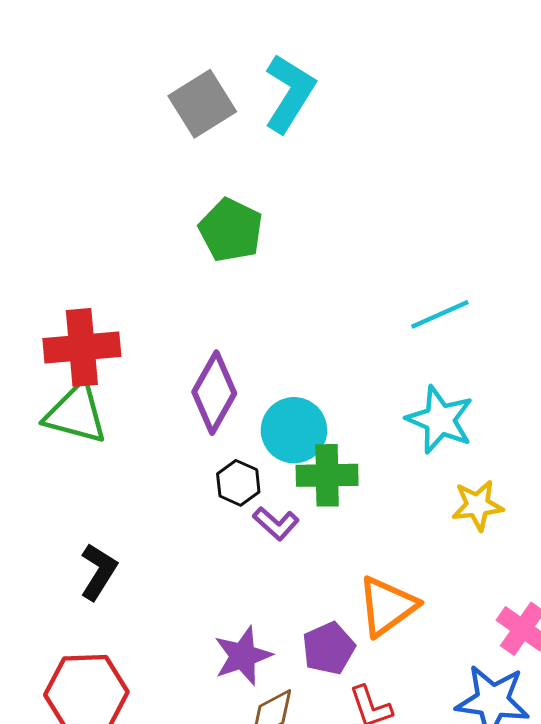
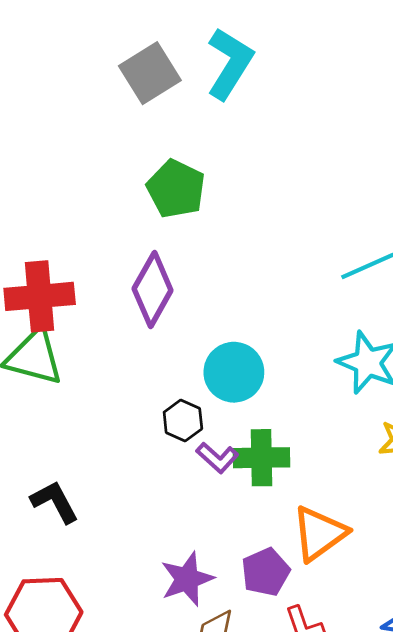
purple diamond: (214, 393) -> (153, 289), moved
green cross: (327, 475) -> (261, 458), moved
black L-shape: (98, 572) -> (55, 502), turned -60

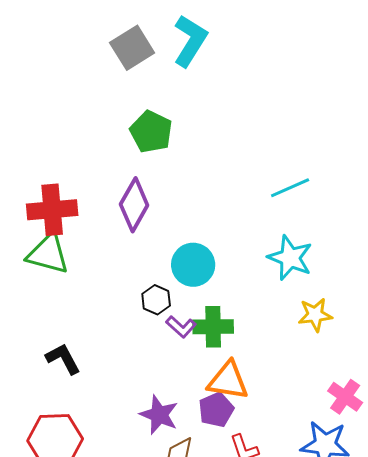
orange triangle: (319, 533) -> (228, 381), moved, turned 45
purple star: (187, 579) -> (159, 415), turned -30

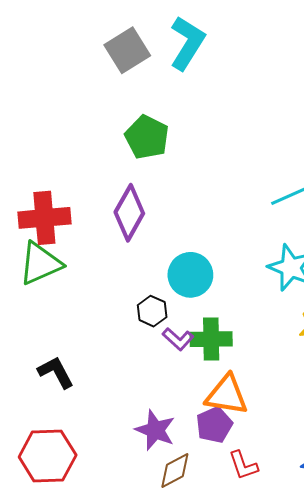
green triangle: (48, 254) -> (40, 263), turned -39

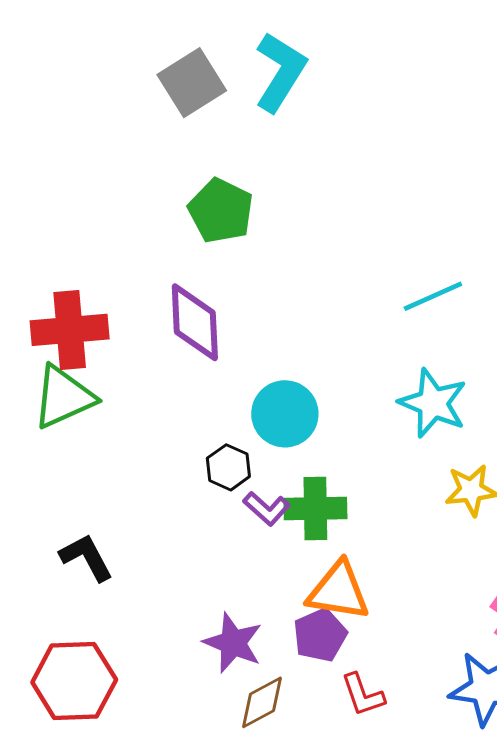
purple diamond: (129, 213) -> (195, 322), turned -32

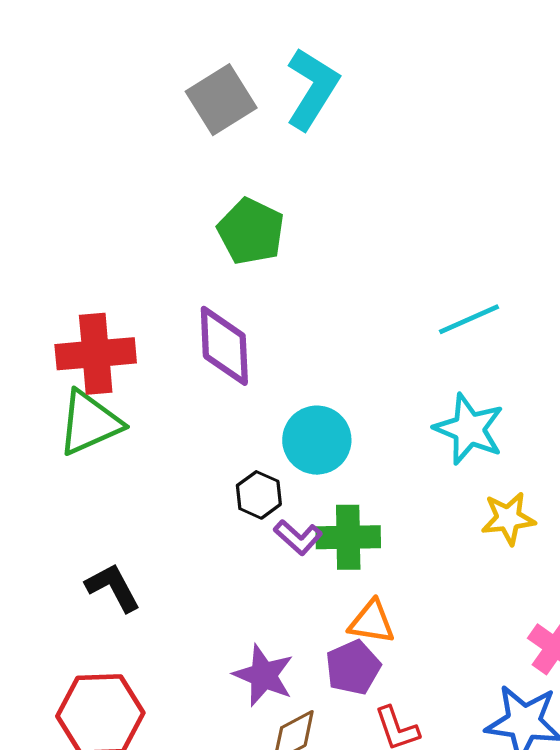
orange triangle: (338, 591) -> (372, 622), size x0.7

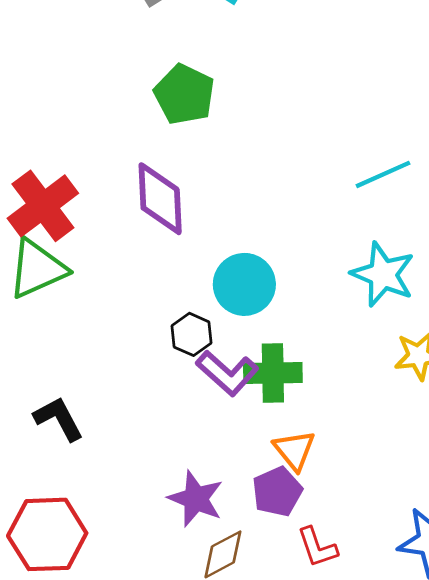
red cross: (96, 354) -> (43, 206), turned -32
purple L-shape: (298, 537) -> (227, 373), size x1.4
orange triangle: (372, 622) -> (294, 450), turned 42

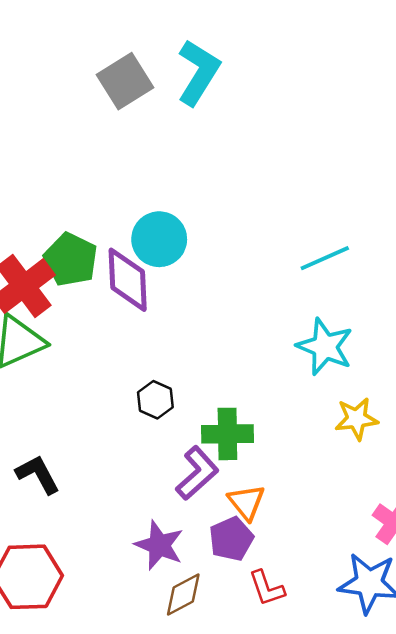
green pentagon: (184, 94) -> (71, 259), moved
cyan circle: (244, 284) -> (159, 239), moved
purple L-shape: (227, 373) -> (197, 473), moved, turned -84

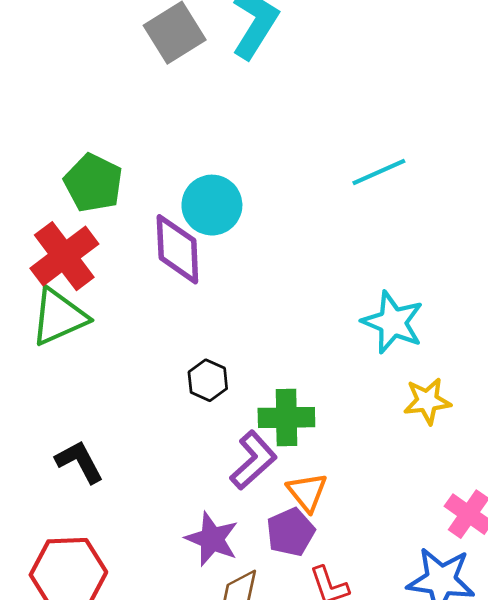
cyan line: (325, 258) -> (379, 172), moved
green pentagon: (71, 259) -> (93, 183), moved

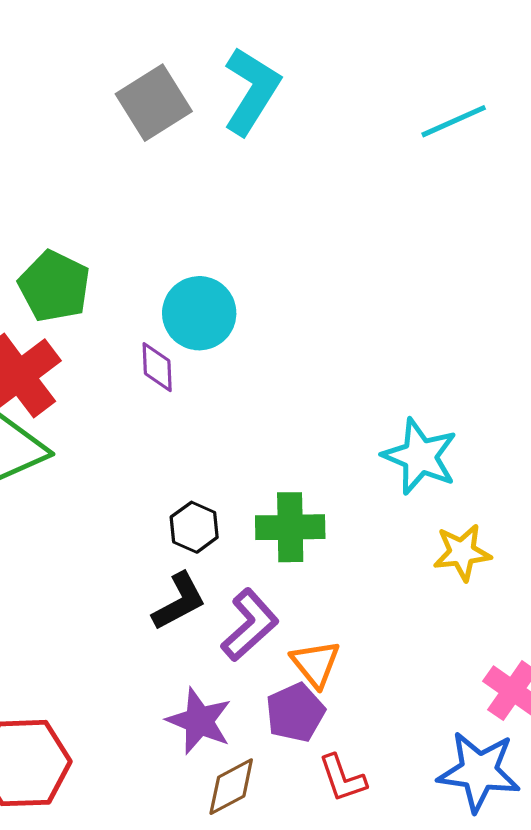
cyan line: (379, 172) -> (454, 121), moved
purple diamond: (177, 249) -> (157, 367), size x0.6
green cross: (286, 418) -> (290, 527), moved
black L-shape: (79, 462) -> (179, 601), moved, turned 90

